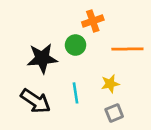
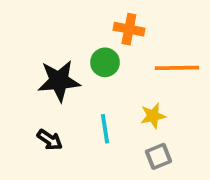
orange cross: (93, 21) -> (129, 29), turned 30
black arrow: (36, 101) -> (50, 140), size x0.6

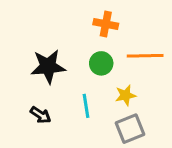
green circle: (105, 62) -> (101, 63), moved
gray square: (158, 156) -> (130, 129), size x1.4

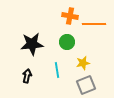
orange line: (145, 56) -> (94, 24), moved
black arrow: (40, 115) -> (27, 76), turned -112

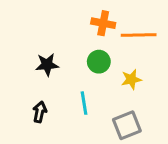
black star: (32, 44) -> (47, 65), size x0.7
yellow star: (83, 63) -> (131, 79), moved

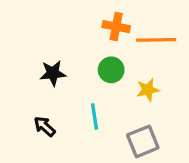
black arrow: (40, 112) -> (45, 126), turned -60

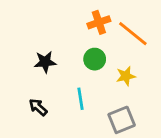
orange cross: (116, 27) -> (99, 22), turned -30
orange line: (156, 40) -> (133, 34), turned 40

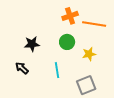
orange line: (133, 34) -> (94, 24), turned -30
black arrow: (38, 107) -> (22, 68), moved

